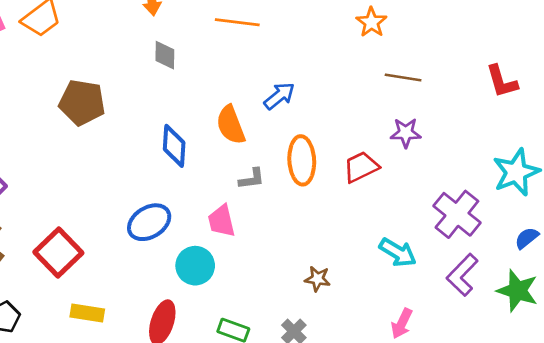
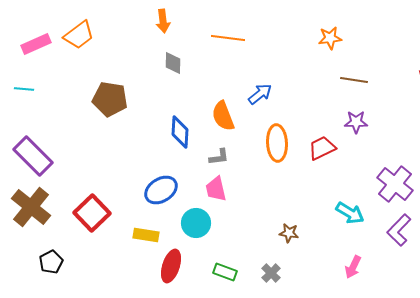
orange star: (371, 22) -> (330, 38), turned 30
gray L-shape: (252, 179) -> (219, 157), moved
yellow rectangle: (87, 313) -> (146, 235), moved

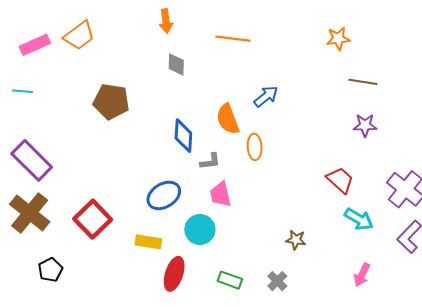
orange ellipse: (277, 143) -> (255, 147), moved, size x0.7
red trapezoid: (322, 148) -> (340, 180), moved, turned 68
gray L-shape: (219, 157) -> (210, 161), moved

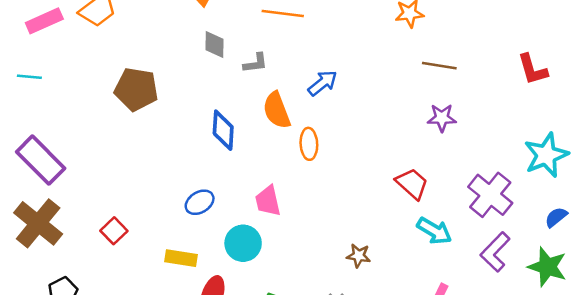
gray L-shape: (210, 161) -> (255, 63), moved
blue ellipse: (164, 195) -> (200, 202), size x0.7
red square: (93, 219) -> (114, 231), size x0.6

